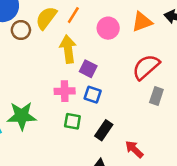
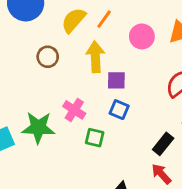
brown circle: (21, 30) -> (48, 57), moved
purple square: (88, 69) -> (116, 80), turned -30
pink cross: (65, 91) -> (74, 110), moved, turned 30
black rectangle: (104, 130) -> (163, 144), moved

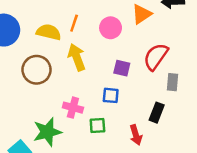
yellow semicircle: (74, 20) -> (49, 32), turned 80
brown circle: (48, 57) -> (37, 70), size x1.5
purple square: (116, 80) -> (122, 68), moved, turned 30
red arrow: (161, 174) -> (136, 135), moved, turned -138

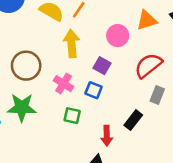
pink circle: (111, 28) -> (118, 36), moved
purple square: (122, 68) -> (102, 66), moved
brown circle: (37, 70) -> (26, 66), moved
pink cross: (73, 108) -> (64, 84), moved

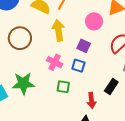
brown circle: (26, 66) -> (20, 38), moved

